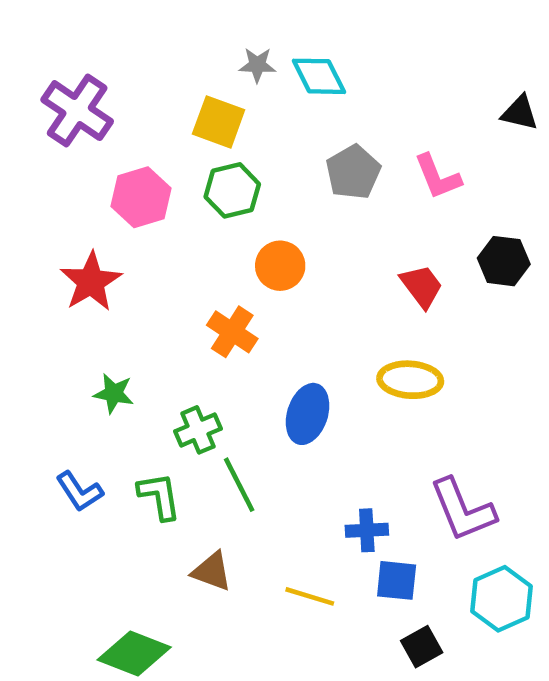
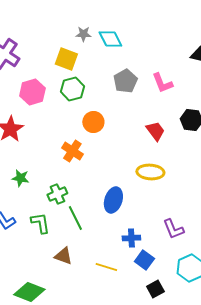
blue ellipse: (308, 414) -> (113, 200), moved
purple L-shape: (463, 510) -> (173, 229), size x0.7
blue square: (397, 580) -> (144, 260), turned 30

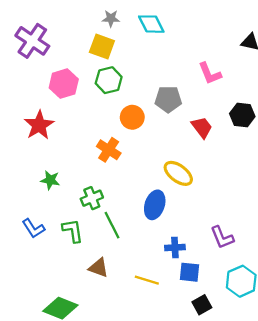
gray star: (83, 34) -> (111, 18), moved
gray pentagon: (125, 81) -> (168, 99), moved, turned 30
yellow ellipse: (150, 172) -> (178, 173), moved, turned 32
blue square: (144, 260) -> (190, 272), turned -30

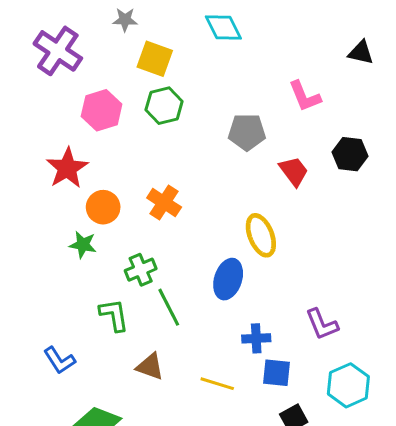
gray star: (111, 18) -> (125, 20), moved
orange circle: (132, 117) -> (103, 207), moved
yellow ellipse: (178, 173) -> (261, 235), turned 32
blue L-shape: (33, 228) -> (59, 360), moved

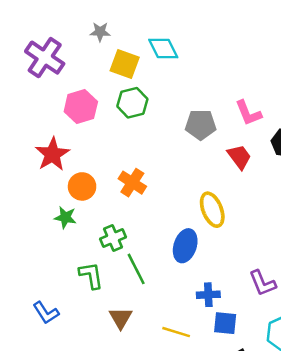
cyan diamond: (223, 27) -> (163, 49), moved
pink L-shape: (305, 96) -> (248, 113), moved
brown triangle: (150, 367) -> (121, 318), turned 40

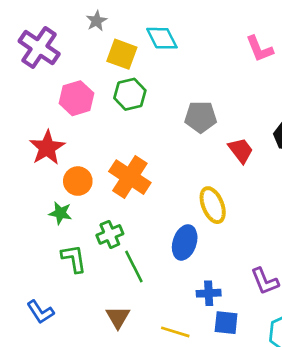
gray star: (100, 32) -> (96, 21), turned -30
pink L-shape: (248, 113) -> (259, 49), moved
orange cross: (132, 183) -> (130, 177), size x1.4
green L-shape: (91, 275) -> (74, 259), moved

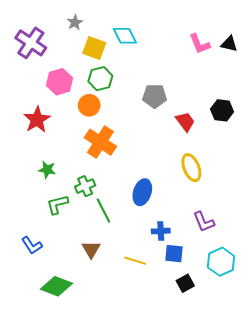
orange circle: (78, 181) -> (89, 105), moved
yellow ellipse: (213, 205) -> (191, 168), moved
green L-shape: (74, 259) -> (57, 204), turned -95

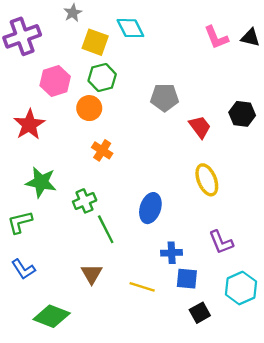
purple cross: (31, 43) -> (22, 36), turned 36
orange cross: (100, 142) -> (102, 150), size x0.6
green star: (47, 170) -> (41, 182), size x1.5
green L-shape: (57, 204) -> (20, 222), moved

